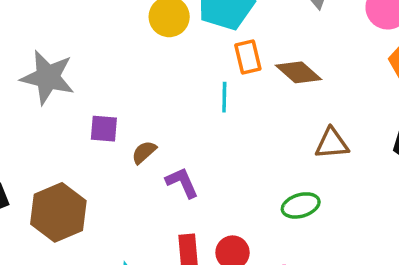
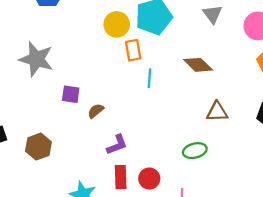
orange rectangle: (248, 57) -> (133, 50), moved
purple L-shape: (182, 183) -> (117, 145), moved, turned 90
brown hexagon: (58, 212) -> (38, 147), size x0.7

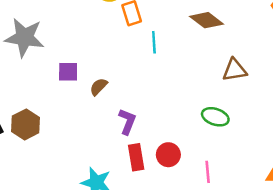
purple L-shape: (117, 145) -> (127, 122), turned -40
brown hexagon: (38, 147) -> (25, 124), moved
green ellipse: (195, 151) -> (215, 117), turned 40

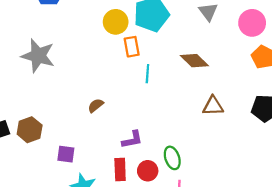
purple square: (68, 72) -> (66, 154), moved
green ellipse: (215, 117) -> (172, 158), moved, turned 45
purple L-shape: (127, 122) -> (132, 140), moved, turned 50

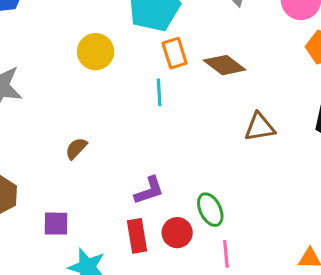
yellow circle: (116, 22) -> (96, 52), moved
orange rectangle: (132, 47) -> (175, 53), moved
brown semicircle: (96, 105) -> (76, 148), moved

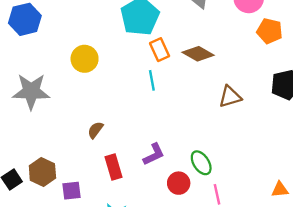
yellow circle: (96, 52) -> (85, 59), moved
purple square: (56, 224) -> (71, 191), moved
red rectangle: (137, 236) -> (113, 167), moved

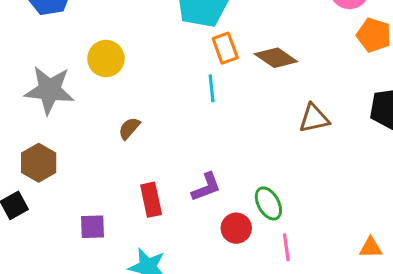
yellow circle: (85, 59) -> (106, 59), moved
brown semicircle: (95, 130) -> (129, 128), moved
brown hexagon: (42, 172) -> (39, 163), moved

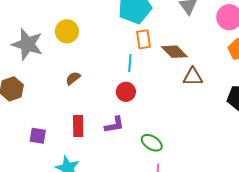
brown triangle: (314, 118) -> (193, 77), moved
green ellipse: (268, 203) -> (152, 143), turned -40
red circle: (236, 228) -> (126, 92), moved

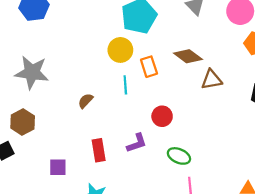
yellow circle: (67, 31) -> (120, 50), moved
orange rectangle: (143, 39) -> (149, 67), moved
cyan line: (130, 63) -> (125, 85), moved
red circle: (126, 92) -> (162, 116), moved

